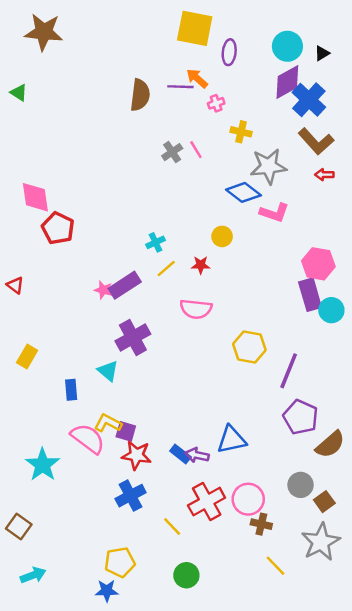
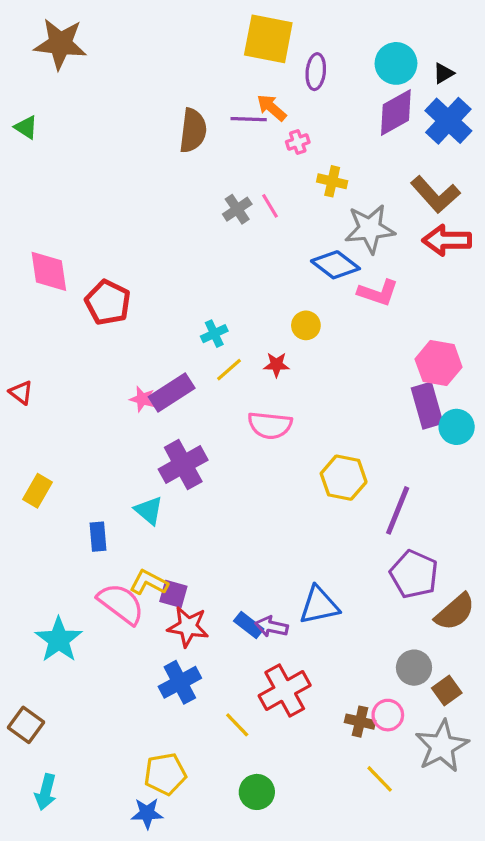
blue cross: (309, 100) -> (448, 121), moved
red arrow: (324, 175) -> (447, 240), size x1.8
red pentagon: (58, 228) -> (108, 302), moved
pink circle: (248, 499) -> (388, 715), moved, size x0.7
cyan arrow: (33, 575) -> (46, 792), turned 125

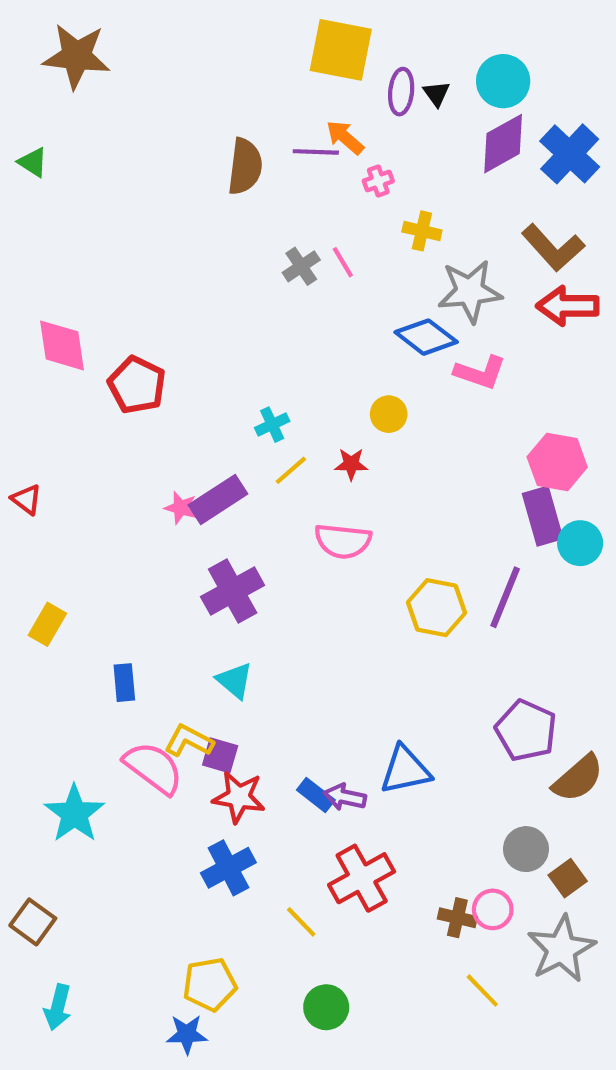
black triangle: (443, 73) -> (437, 94), moved, turned -35
cyan triangle: (149, 510) -> (235, 680), moved
purple line: (398, 510) -> (505, 597), moved

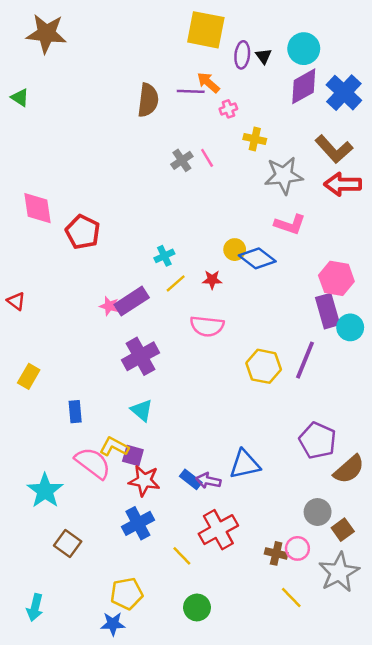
blue diamond: (426, 337) -> (257, 258), moved
brown square: (33, 922) -> (68, 543), moved

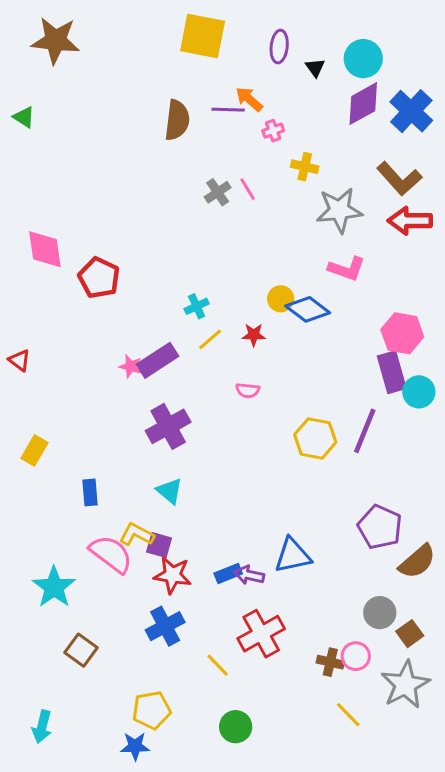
yellow square: (206, 30) -> (203, 36), moved
purple ellipse: (242, 55) -> (279, 47), moved
pink semicircle: (207, 326) -> (248, 390), size x0.6
blue rectangle: (191, 479) -> (228, 574), turned -60

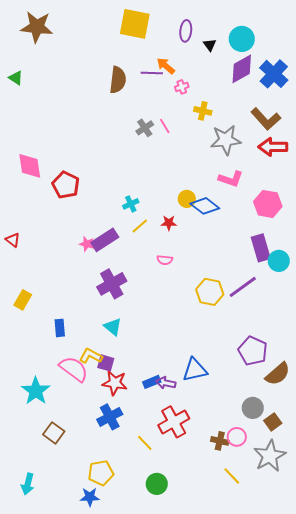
pink hexagon: (402, 333) -> (268, 204), moved
purple line: (365, 431) -> (243, 287), turned 32

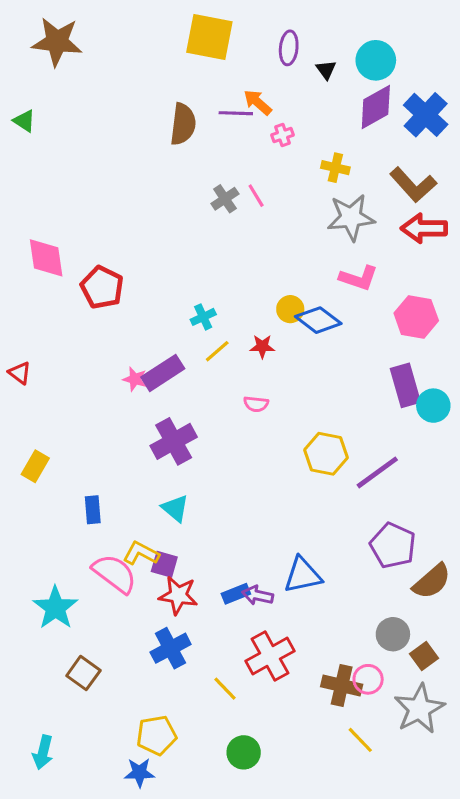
yellow cross: (203, 111) -> (335, 168), moved
purple line: (243, 287) -> (377, 472), moved
brown cross: (220, 441) -> (342, 686), size x1.4

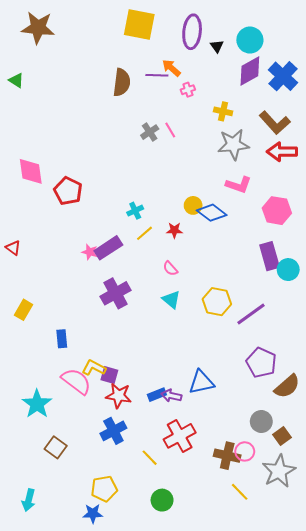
purple ellipse: (289, 48) -> (192, 32), size x1.5
pink semicircle: (256, 404) -> (170, 269), turned 42
cyan triangle: (175, 508) -> (171, 300), moved

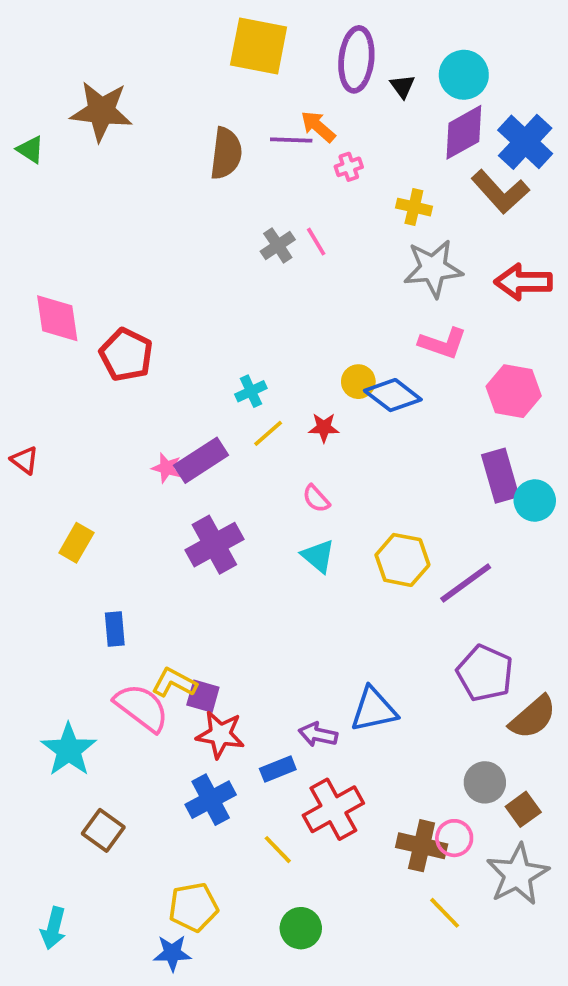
brown star: (38, 28) -> (101, 111), moved
brown L-shape: (275, 123) -> (500, 192), moved
yellow rectangle: (24, 310) -> (76, 543), moved
blue rectangle: (157, 395) -> (278, 769), moved

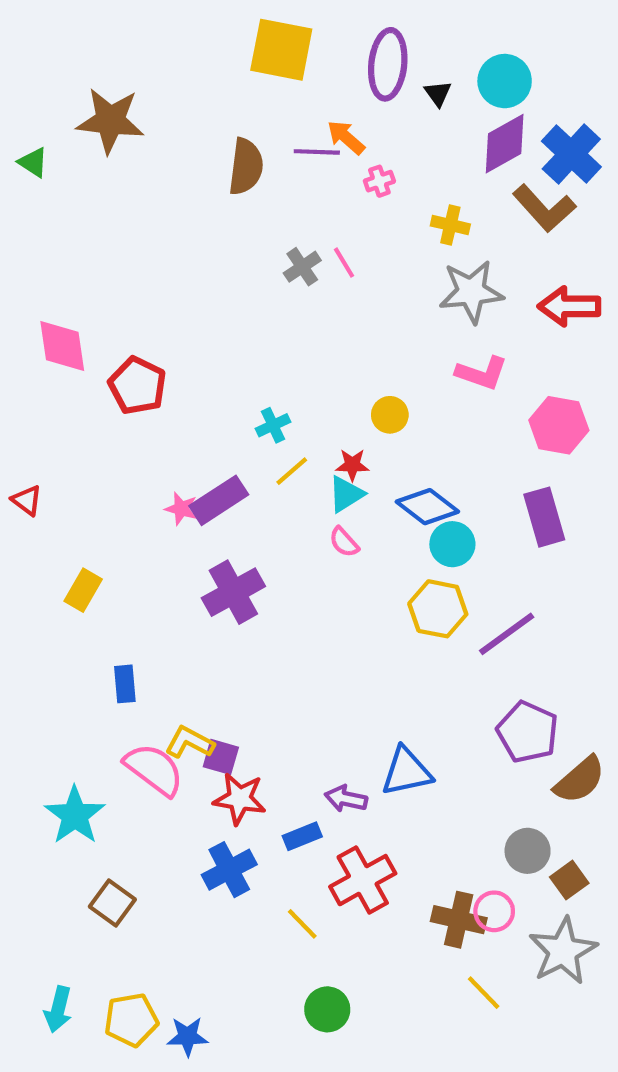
blue diamond: (393, 395) -> (427, 507), moved
cyan circle: (535, 500) -> (452, 544), moved
cyan triangle: (318, 556) -> (346, 494), moved, turned 48
yellow pentagon: (193, 907) -> (131, 1020), moved

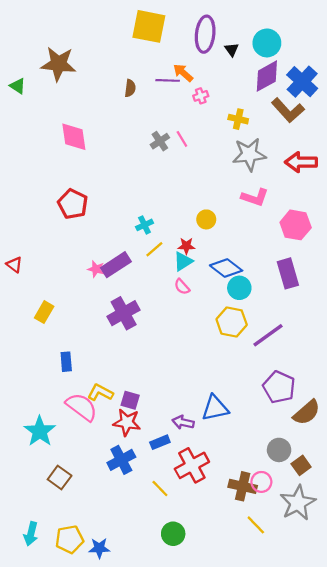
brown semicircle: (246, 167) -> (130, 88), size x0.6
pink diamond: (62, 346) -> (74, 137), moved
purple square: (221, 757) -> (130, 400), moved

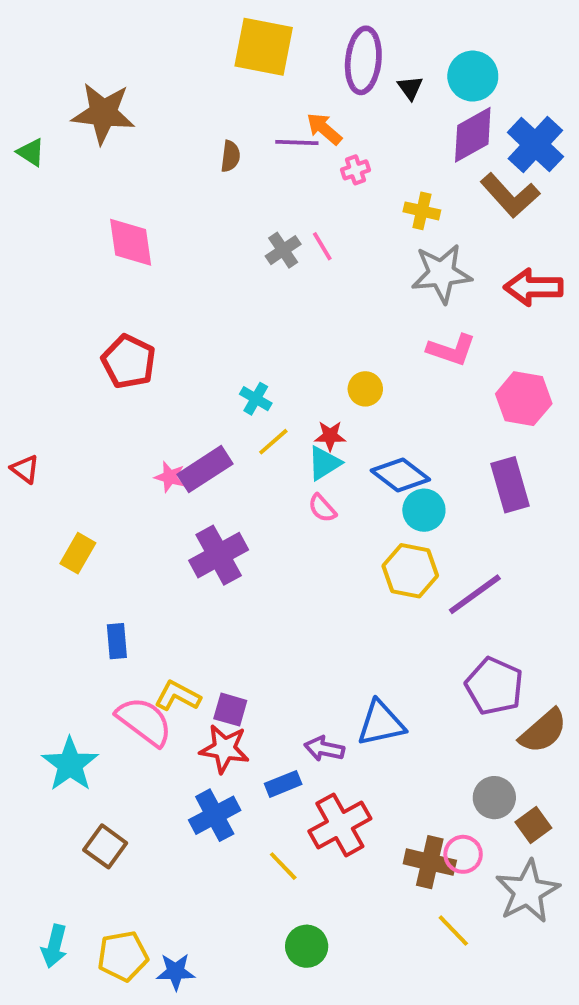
cyan cross: (144, 225) -> (256, 399), turned -35

